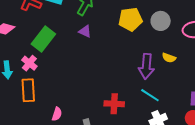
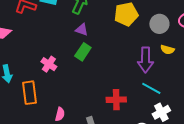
gray circle: (161, 21) -> (159, 24), moved
green rectangle: (43, 39) -> (83, 52), moved, size x0.7
pink cross: (29, 63) -> (49, 64), moved

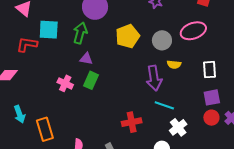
pink cross: (49, 64) -> (65, 83), moved

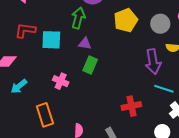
cyan square: (49, 30) -> (51, 40), moved
pink cross: (65, 83) -> (61, 81), moved
cyan arrow: (20, 114) -> (19, 86), moved, turned 72

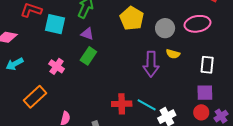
yellow pentagon: (126, 20) -> (132, 18), turned -30
cyan line: (164, 89) -> (147, 105), moved
orange rectangle: (45, 115) -> (35, 97), turned 55

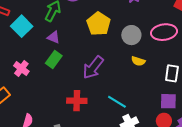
cyan square: (55, 24) -> (22, 26), turned 30
purple arrow: (151, 64) -> (93, 67), moved, turned 35
red cross: (122, 104) -> (77, 101), moved
cyan line: (147, 105) -> (117, 102), moved

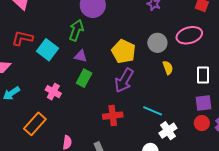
yellow pentagon: (99, 24) -> (124, 51), moved
yellow semicircle: (138, 61) -> (168, 68), turned -120

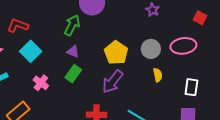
cyan square: (48, 50) -> (31, 51), moved

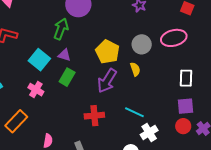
cyan square: (31, 51) -> (39, 60), moved
yellow semicircle: (158, 75) -> (135, 69), moved

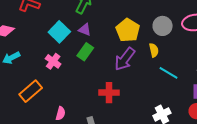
cyan line: (134, 112) -> (168, 73), moved

